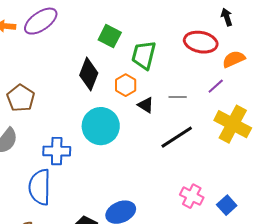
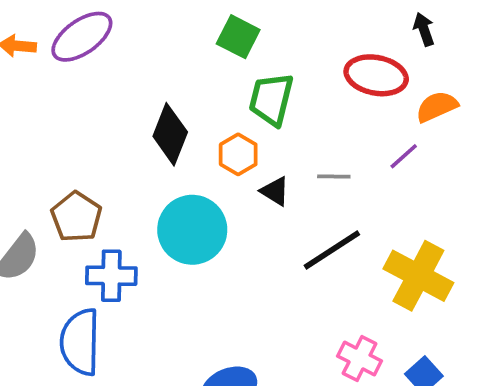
green square: (110, 36) -> (238, 37), moved
brown pentagon: (21, 98) -> (76, 217), moved
yellow cross: (233, 124) -> (418, 276), moved

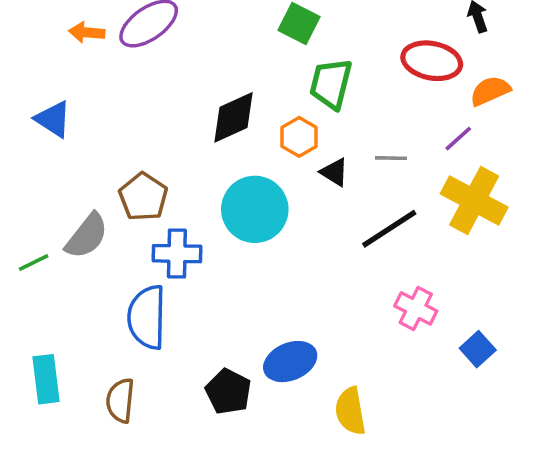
black diamond: (170, 134) -> (234, 117), turned 44
yellow cross: (418, 276) -> (474, 201), moved
pink cross: (360, 358) -> (416, 308), moved

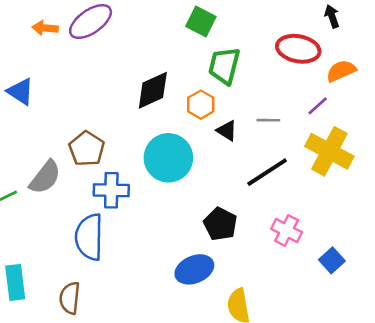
black pentagon: (228, 392) -> (220, 224), moved

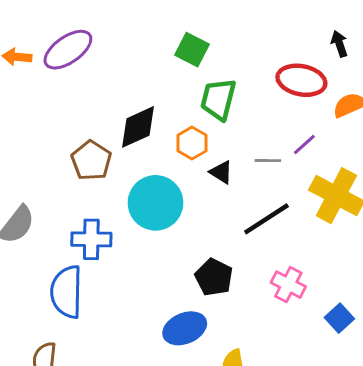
purple line: (318, 106) -> (304, 144), moved
brown pentagon: (87, 149) -> (91, 161), moved

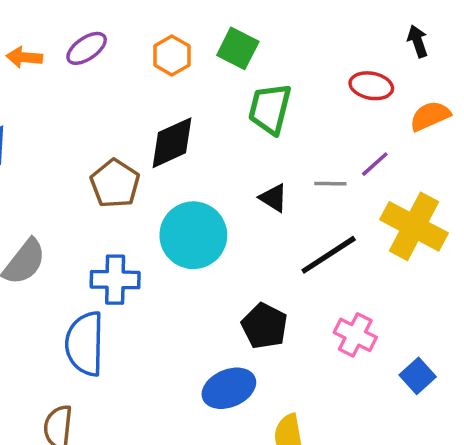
purple ellipse: (68, 50) -> (87, 48), size x0.7
red ellipse: (301, 80) -> (371, 86), size x0.7
orange hexagon: (192, 143) -> (172, 55), moved

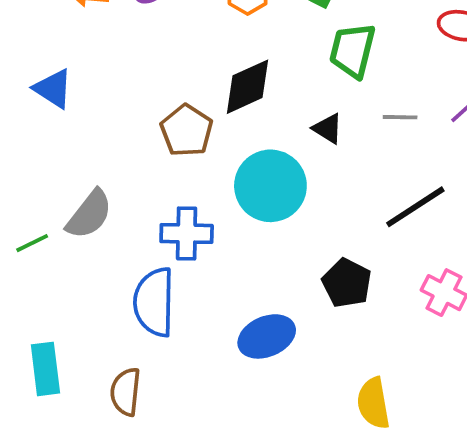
gray line: (330, 184) -> (400, 117), moved
black triangle: (273, 198) -> (328, 129), moved
blue ellipse: (229, 388) -> (267, 336), moved

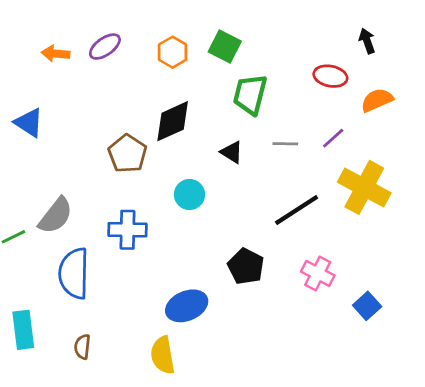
cyan circle: (270, 186) -> (189, 195), size x0.6
blue semicircle: (154, 302) -> (74, 273), moved
brown semicircle: (126, 392) -> (82, 347), size x0.7
yellow semicircle: (373, 403) -> (163, 355), moved

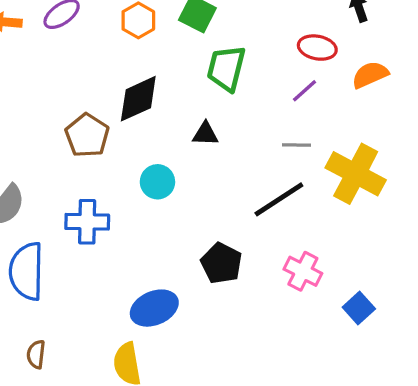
purple line: (333, 138) -> (304, 91), moved
gray line: (285, 144) -> (297, 145), moved
black triangle: (232, 152) -> (205, 134), turned -30

